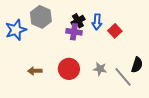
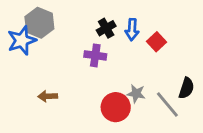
gray hexagon: (41, 17) -> (39, 23), moved
purple cross: (74, 32) -> (95, 55), moved
red circle: (69, 69) -> (116, 107), moved

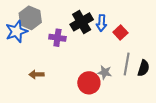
black cross: (106, 28) -> (82, 22), size x1.5
purple cross: (95, 55) -> (57, 38), moved
gray line: (167, 104) -> (127, 64), moved, turned 50

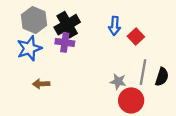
black cross: (82, 22) -> (67, 25), moved
blue star: (17, 31) -> (29, 48), moved
red circle: (89, 83) -> (131, 100), moved

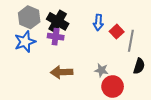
black cross: (67, 25) -> (58, 21), turned -30
gray line: (143, 72) -> (131, 41), moved
brown arrow: (41, 84) -> (62, 72), moved, size x1.5

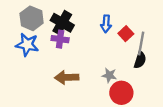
blue star: (25, 42) -> (27, 45), turned 30
black semicircle: (139, 66) -> (140, 60), moved

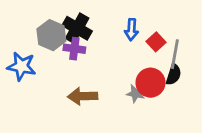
gray hexagon: (32, 18) -> (51, 35), moved
blue star: (27, 45) -> (21, 66), moved
red circle: (121, 93) -> (150, 83), moved

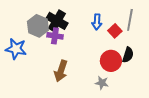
gray line: (175, 54) -> (130, 20), moved
gray star: (136, 93) -> (102, 83), moved
brown arrow: (83, 96) -> (61, 71), turned -70

